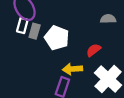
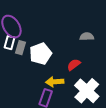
white pentagon: (57, 38) -> (41, 54), turned 30

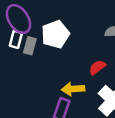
white pentagon: (41, 54) -> (55, 34), moved

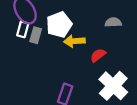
yellow arrow: (73, 89) -> (74, 41), moved

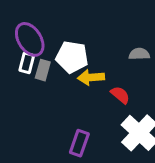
white pentagon: (59, 25) -> (72, 57), turned 30
red semicircle: (98, 55) -> (120, 95), turned 77

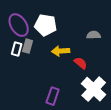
white pentagon: (72, 57) -> (46, 25), moved
white rectangle: (27, 63) -> (17, 49), moved

